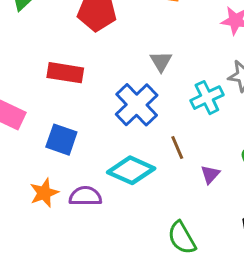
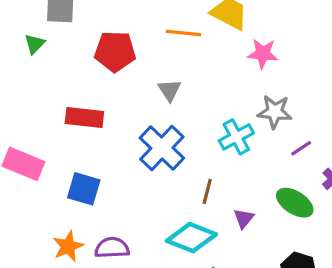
gray triangle: (161, 61) -> (169, 90), moved
brown line: (177, 148) -> (207, 191), turned 40
cyan diamond: (131, 170) -> (191, 238), moved

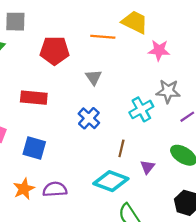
blue cross: (162, 148) -> (89, 118), size x0.7

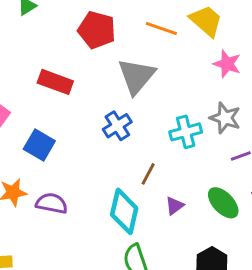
gray triangle: (94, 77) -> (136, 76), size x1.8
cyan diamond: (111, 181) -> (124, 211), turned 68

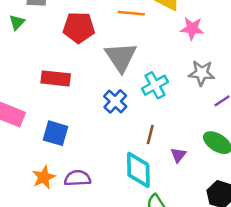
cyan cross: (186, 132) -> (155, 85), moved

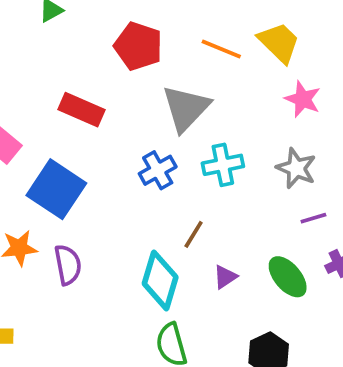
blue square: (56, 133) -> (56, 189), size x1.4
purple semicircle: (77, 178) -> (68, 265), turned 65

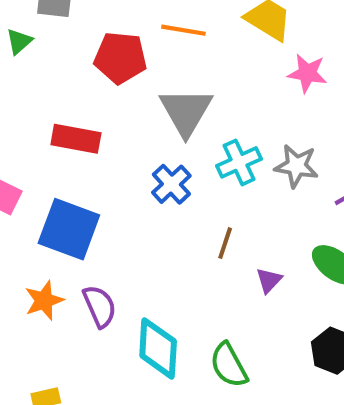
orange line: (221, 49) -> (183, 30), moved
gray star: (296, 168) -> (296, 166), moved
cyan diamond: (160, 280) -> (158, 348), moved

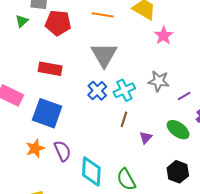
red pentagon: (120, 58) -> (58, 23), moved
pink star: (307, 73) -> (164, 36), turned 30
cyan cross: (239, 162) -> (124, 90), moved

